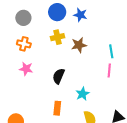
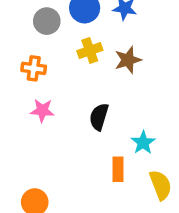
gray circle: (23, 18) -> (47, 21), moved
orange rectangle: (57, 108) -> (118, 169), moved

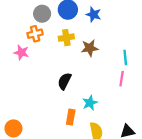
orange cross: (34, 68) -> (35, 34), moved, turned -32
pink star: (42, 110) -> (21, 53), moved

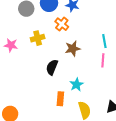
orange cross: (35, 34) -> (62, 24), moved, turned -32
yellow cross: (66, 38) -> (38, 38), moved
brown star: (90, 48) -> (73, 48), moved

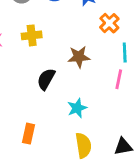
orange cross: (62, 24) -> (109, 23), moved
orange rectangle: (60, 99) -> (29, 134), moved

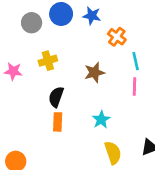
black semicircle: (46, 79) -> (56, 97), moved
orange rectangle: (29, 134) -> (58, 122), moved

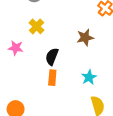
yellow cross: (48, 61) -> (36, 26), moved, turned -32
pink star: (13, 71) -> (16, 48), moved

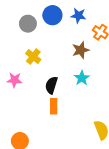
brown star: (85, 38) -> (81, 50), moved
cyan star: (89, 77) -> (82, 78), moved

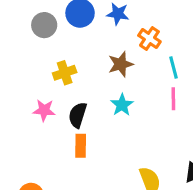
yellow cross: (33, 57) -> (65, 73), moved, turned 32
pink star: (14, 80) -> (44, 110), moved

